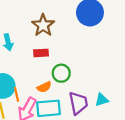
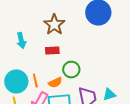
orange line: (17, 94) -> (35, 80), moved

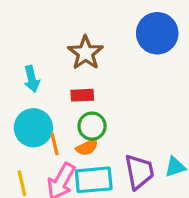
green circle: (71, 70) -> (92, 126), moved
cyan circle: (16, 82) -> (33, 128), moved

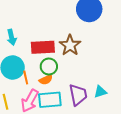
brown star: (86, 53) -> (70, 45), moved
red rectangle: (82, 95) -> (43, 47), size x1.6

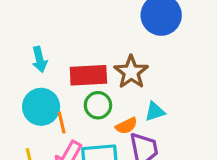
orange semicircle: (46, 80) -> (126, 126), moved
cyan triangle: (100, 92) -> (155, 112), moved

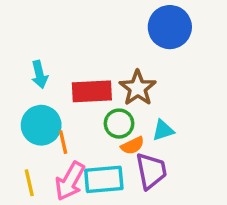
green circle: (98, 105) -> (119, 124), moved

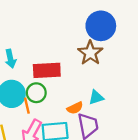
brown star: (138, 88) -> (90, 53), moved
green circle: (119, 124) -> (36, 93), moved

